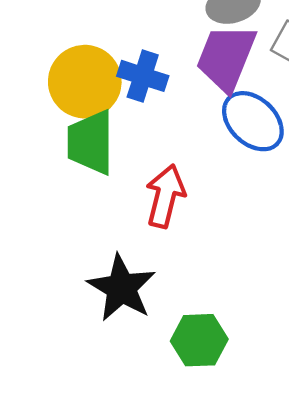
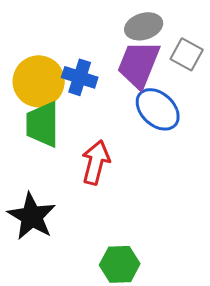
black star: (122, 288) -> (32, 216), moved

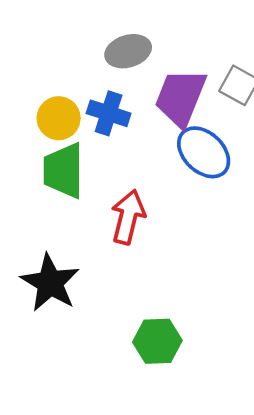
gray ellipse: (144, 26) -> (128, 51), moved
yellow circle: (39, 81) -> (59, 118), size x0.7

